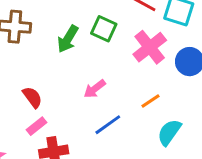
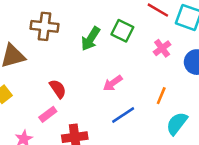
pink cross: (150, 47) -> (162, 48), size x0.6
orange line: (150, 101) -> (161, 96), turned -36
pink rectangle: (37, 126) -> (48, 114), moved

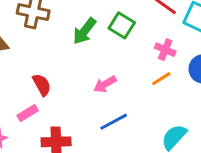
pink cross: (162, 48) -> (165, 50), turned -36
orange line: (161, 96) -> (161, 79), moved, turned 30

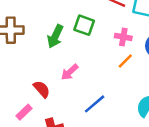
pink arrow: (105, 84) -> (70, 72), moved
red semicircle: (42, 85) -> (42, 89), moved

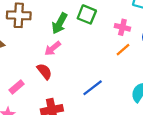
pink arrow: (70, 72) -> (53, 48), moved
pink rectangle: (24, 112) -> (17, 87), moved

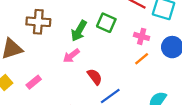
red semicircle: (44, 71) -> (95, 77), moved
pink rectangle: (17, 87) -> (34, 82), moved

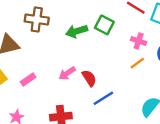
green arrow: (79, 31) -> (77, 31), turned 40
pink arrow: (71, 56) -> (67, 73), moved

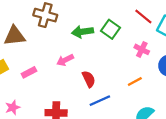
orange line: (137, 63) -> (135, 82), moved
pink arrow: (67, 73) -> (65, 60), moved

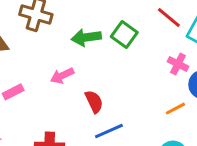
pink cross: (142, 49) -> (178, 64), moved
orange line: (135, 82) -> (175, 109), moved

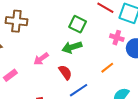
green arrow: (86, 37) -> (72, 47), moved
orange line: (175, 109) -> (107, 68), moved

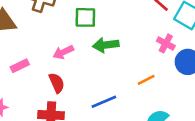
green square: (78, 24) -> (85, 17), moved, turned -36
red semicircle: (65, 72) -> (57, 83), moved

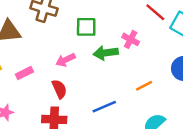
pink cross: (166, 43) -> (131, 39), moved

